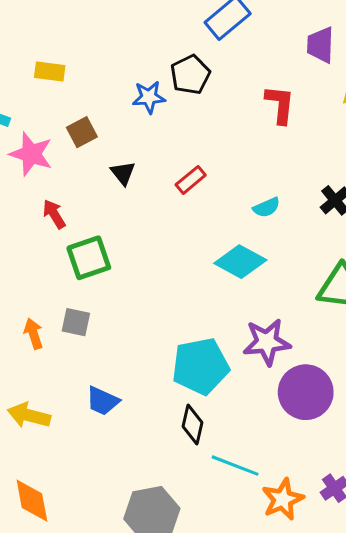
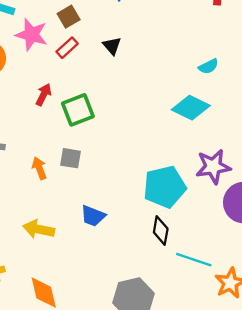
black triangle: (123, 173) -> (112, 46), moved
red rectangle: (191, 180) -> (67, 48), moved
red arrow: (54, 214) -> (44, 95), moved, turned 60

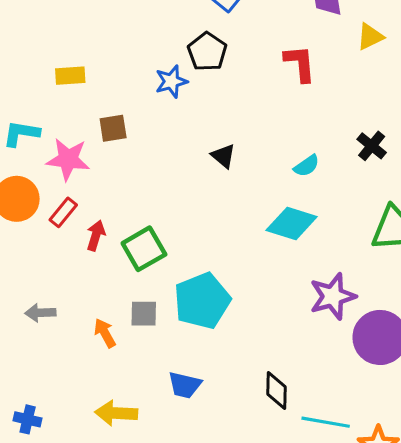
brown square: (69, 17) -> (113, 128), turned 30
black triangle: (112, 46) -> (223, 156), moved
red rectangle: (67, 48) -> (63, 212), moved
cyan pentagon: (165, 187) -> (202, 301), moved

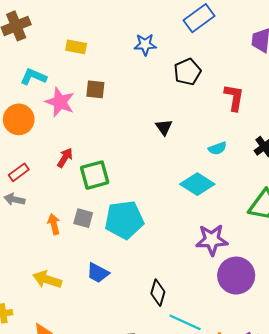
black pentagon: (207, 52) -> (187, 72), moved
red L-shape: (300, 63) -> (234, 97), moved
blue star: (171, 81) -> (145, 45), moved
red rectangle: (63, 212) -> (19, 172), moved

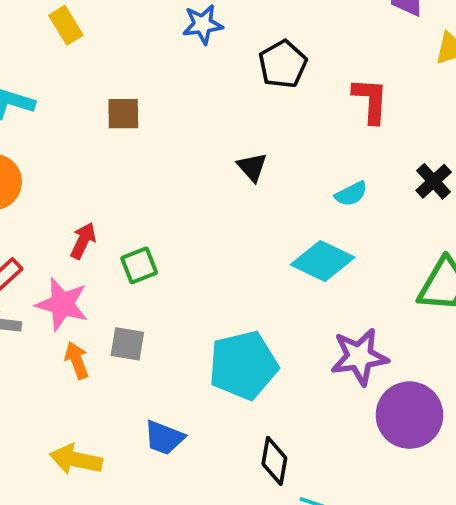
yellow rectangle: (76, 47) -> (66, 25), moved, turned 54
pink star: (60, 102) -> (62, 304), moved
green square: (95, 175) -> (139, 265), size x0.7
cyan pentagon: (124, 220) -> (243, 365), moved

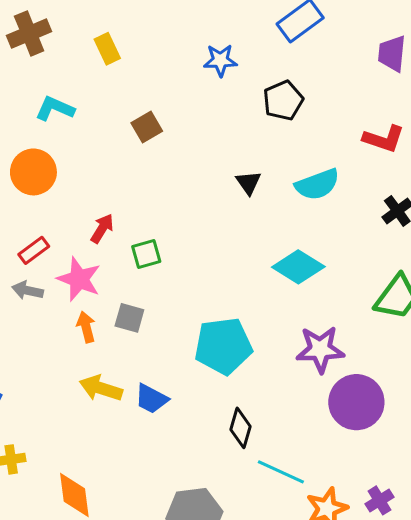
red L-shape: (370, 100) -> (384, 139), moved, turned 99
brown square: (123, 114) -> (147, 127), turned -36
cyan semicircle: (351, 194) -> (317, 184), moved, size x1.6
yellow arrow: (76, 460) -> (101, 388), moved

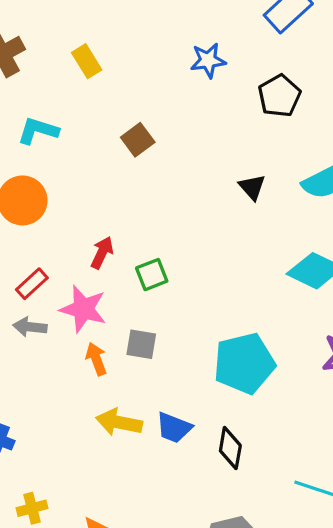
black diamond: (241, 428) -> (230, 448), moved

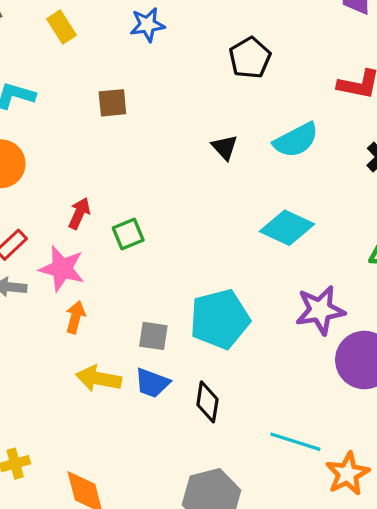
blue star: (208, 60) -> (147, 25), moved
brown square: (138, 140) -> (112, 103), turned 32
gray square: (141, 344) -> (153, 336), moved
orange arrow: (96, 359) -> (75, 317), turned 36

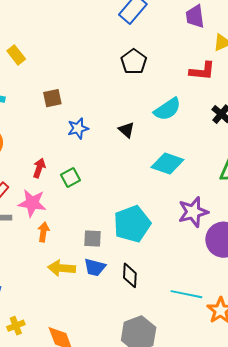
blue star: (147, 25) -> (78, 128), moved
black triangle: (225, 147) -> (126, 130), moved

